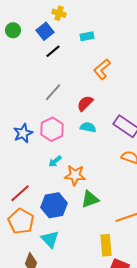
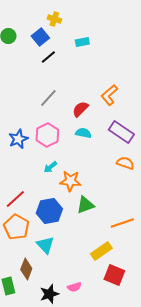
orange L-shape: (102, 69) -> (109, 95), moved
yellow rectangle: (106, 245) -> (101, 251), turned 60

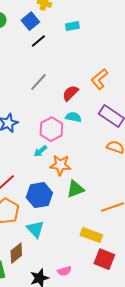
pink hexagon: (47, 135) -> (51, 129), moved
yellow rectangle: (101, 251) -> (91, 235), turned 55
brown diamond: (26, 269) -> (16, 253), turned 30

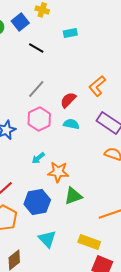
blue square: (30, 21) -> (20, 22), moved
black line: (38, 41) -> (36, 48), turned 70
pink hexagon: (51, 129) -> (39, 119), moved
cyan triangle: (35, 229) -> (47, 239), moved

